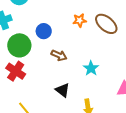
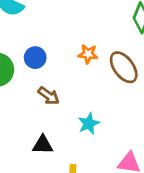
black triangle: (63, 90) -> (43, 145), turned -49

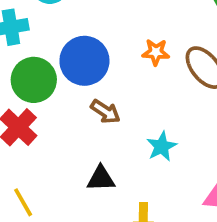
blue circle: (35, 58) -> (84, 61), size x1.6

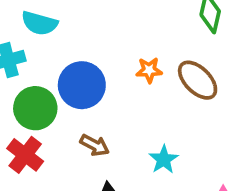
brown arrow: (105, 112) -> (95, 145), moved

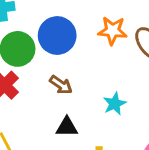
orange star: (149, 70) -> (113, 31), size x1.4

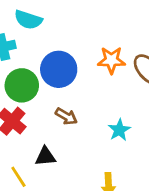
black triangle: (67, 127) -> (45, 156), moved

